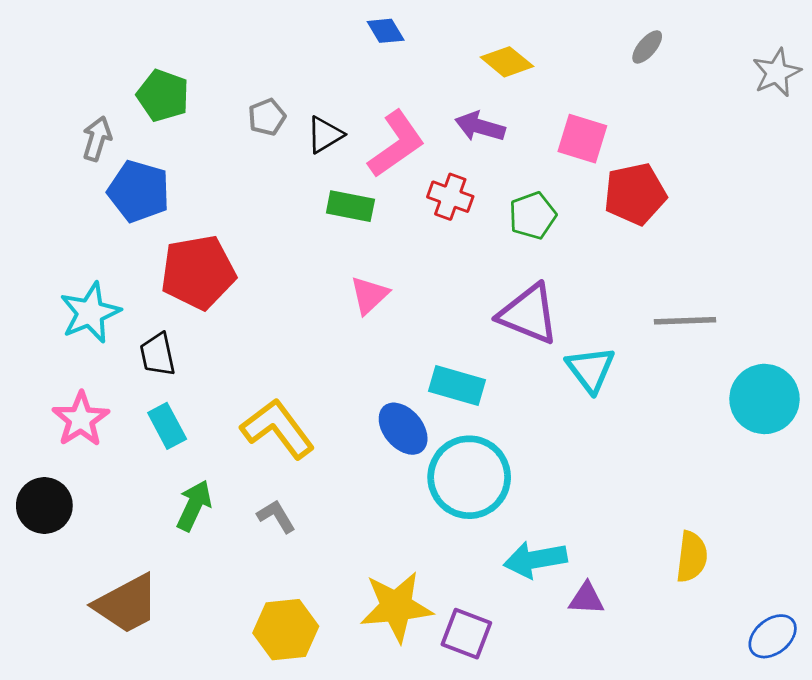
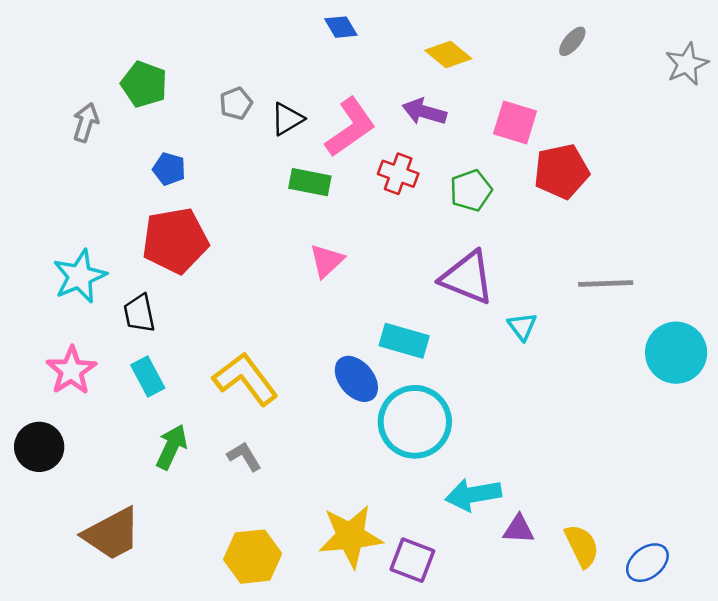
blue pentagon: (139, 191) -> (169, 169), moved, size x0.6
cyan triangle: (591, 369) -> (522, 326), size x0.7
yellow semicircle: (692, 557) -> (582, 546), moved, turned -33
blue ellipse: (773, 636) -> (647, 563), moved

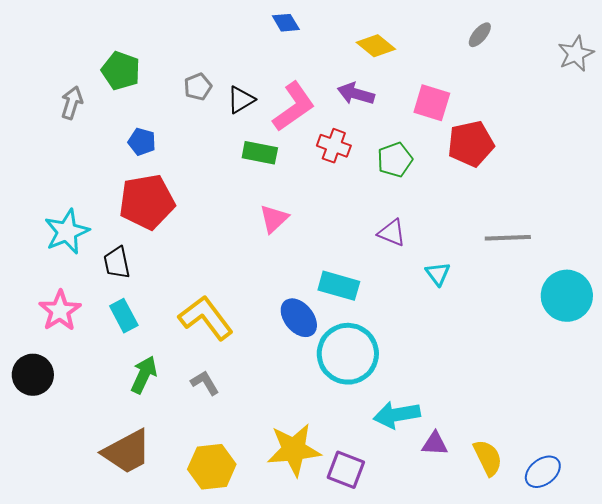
purple triangle: (467, 278) -> (392, 233), size x0.6
brown trapezoid: (112, 534) -> (127, 452), moved

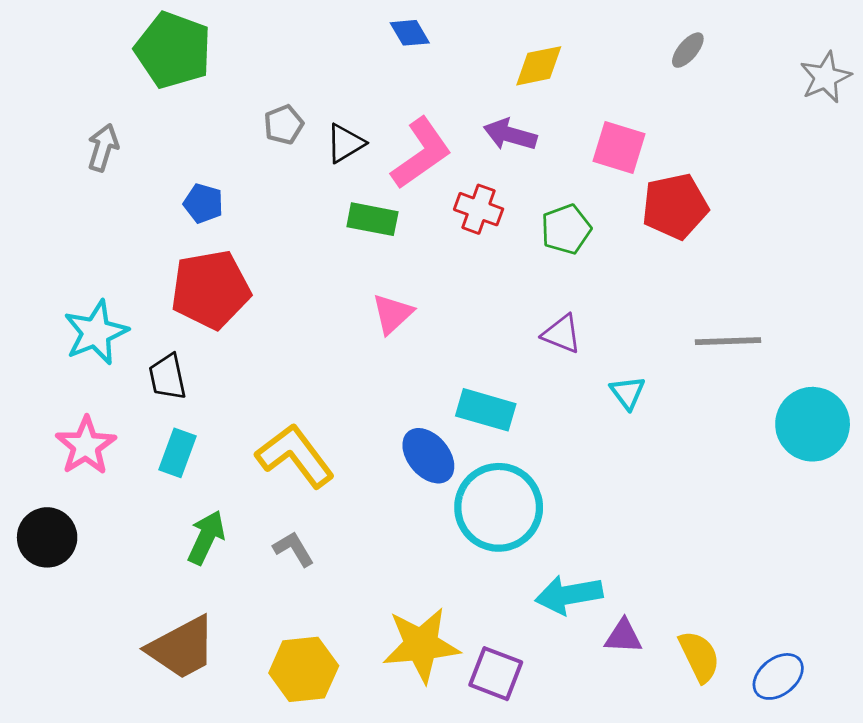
yellow diamond: (376, 46) -> (539, 66), turned -51
green pentagon: (121, 71) -> (173, 50), moved, size x1.4
cyan rectangle: (124, 316) -> (178, 453), turned 48

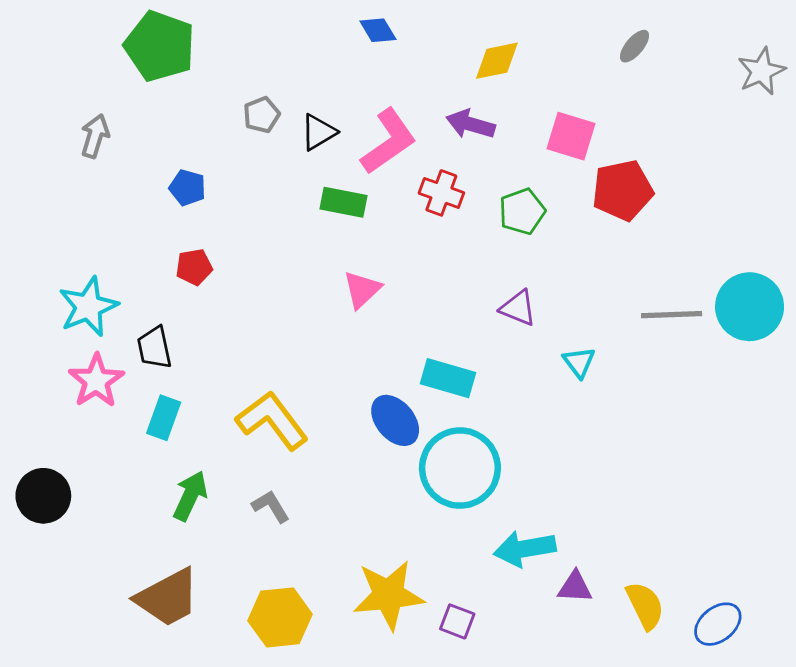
red pentagon: (210, 289) -> (194, 267), size x0.5
cyan circle: (813, 424) -> (750, 307), moved
pink star: (86, 446) -> (96, 381), moved
purple square: (496, 674) -> (457, 621), size x0.7

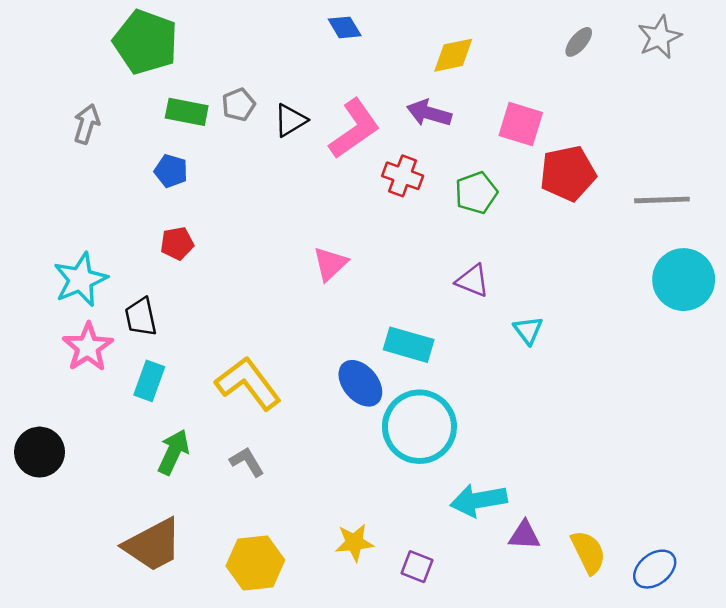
gray star: (761, 71) -> (660, 37), moved
green rectangle: (344, 202) -> (187, 112), moved
gray line: (672, 315) -> (662, 200), moved
yellow star: (389, 595) -> (354, 543), size x0.6

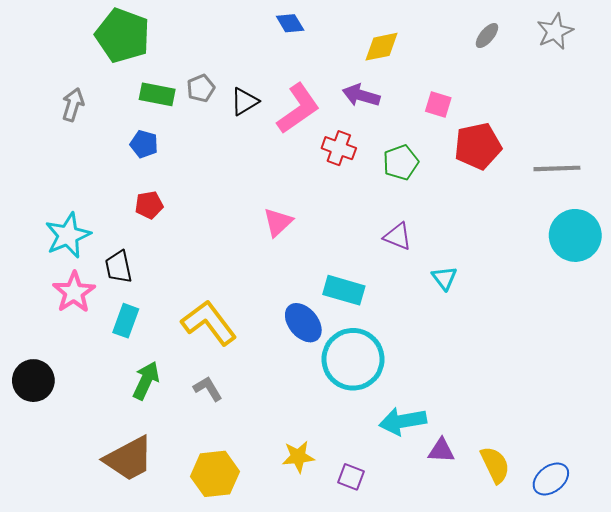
pink square: (521, 124) -> (438, 105), size x0.7

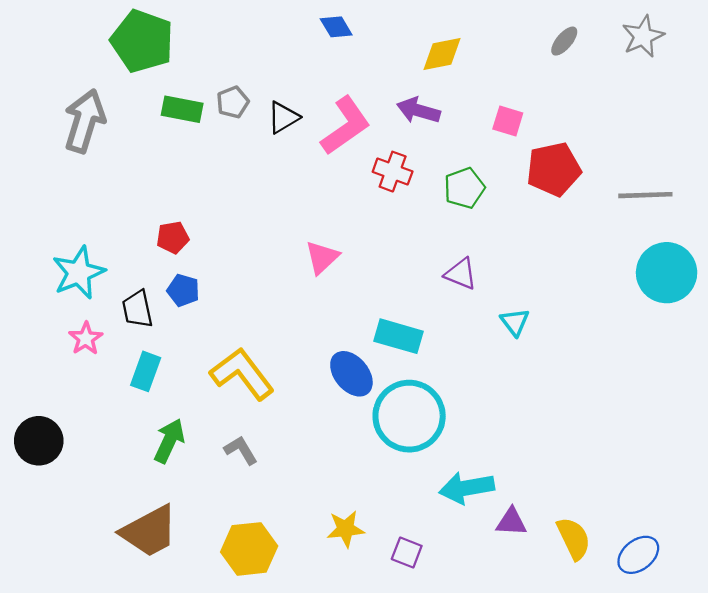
gray arrow: (73, 105) -> (85, 121), size x1.6
blue pentagon: (144, 144) -> (183, 290), moved
pink star: (74, 292) -> (86, 339), size x0.7

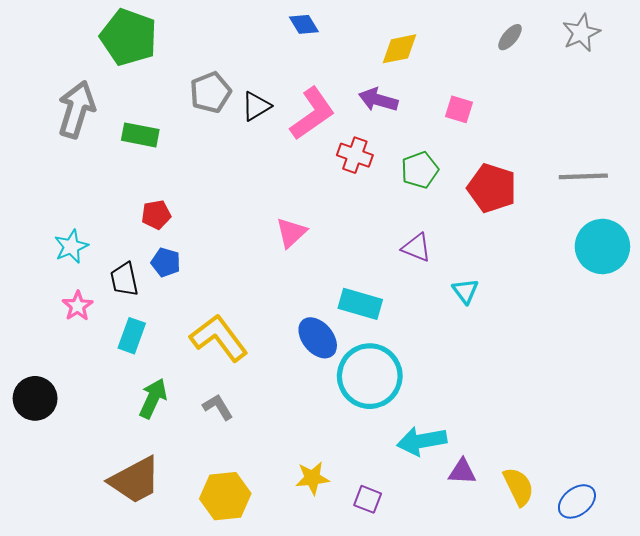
gray pentagon: (233, 102) -> (210, 92), size x1.4
green rectangle: (182, 109) -> (140, 135), moved
red pentagon: (554, 169) -> (492, 188), moved, turned 30
cyan star: (79, 273) -> (71, 246), size x0.7

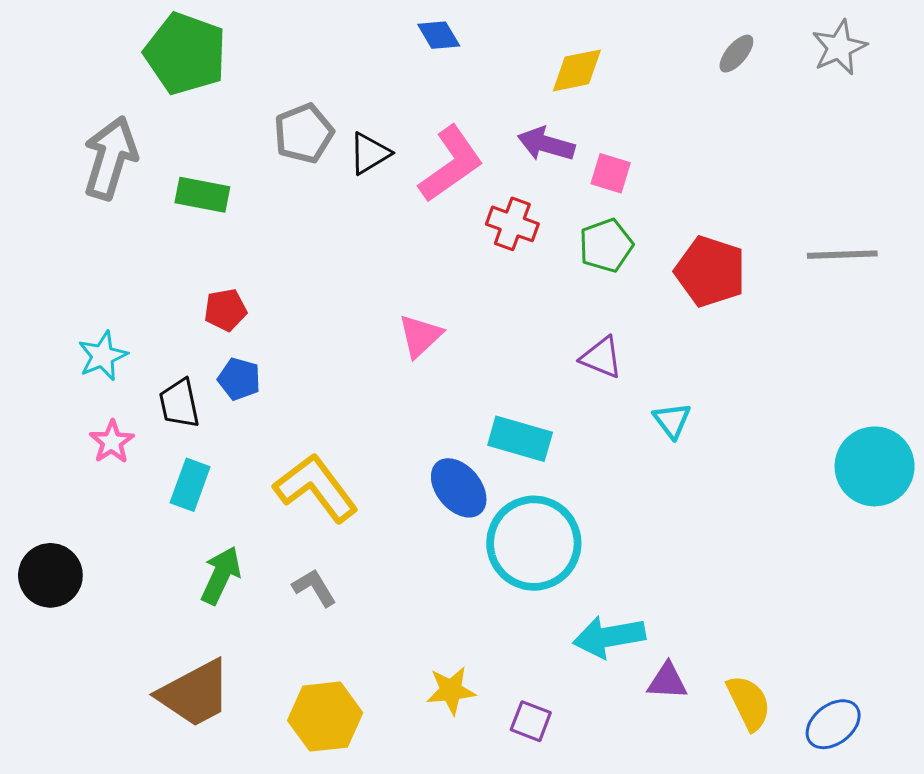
pink square: (459, 109) -> (611, 173), moved
cyan circle: (602, 246) -> (875, 466), moved

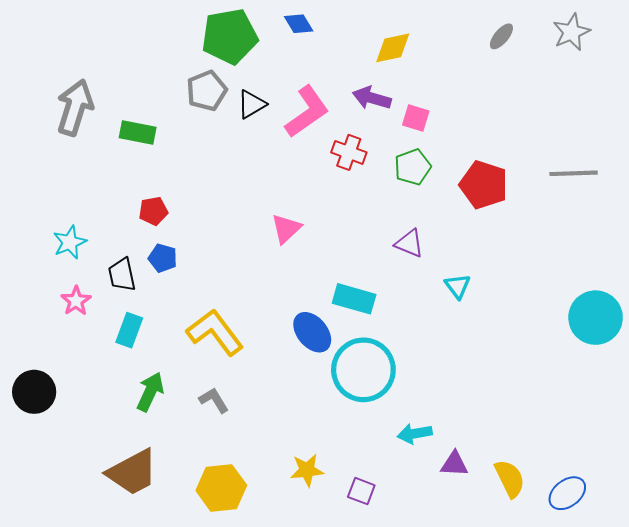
green pentagon: (185, 54) -> (230, 36), moved, turned -30
cyan arrow: (609, 637) -> (415, 434), size x0.7

